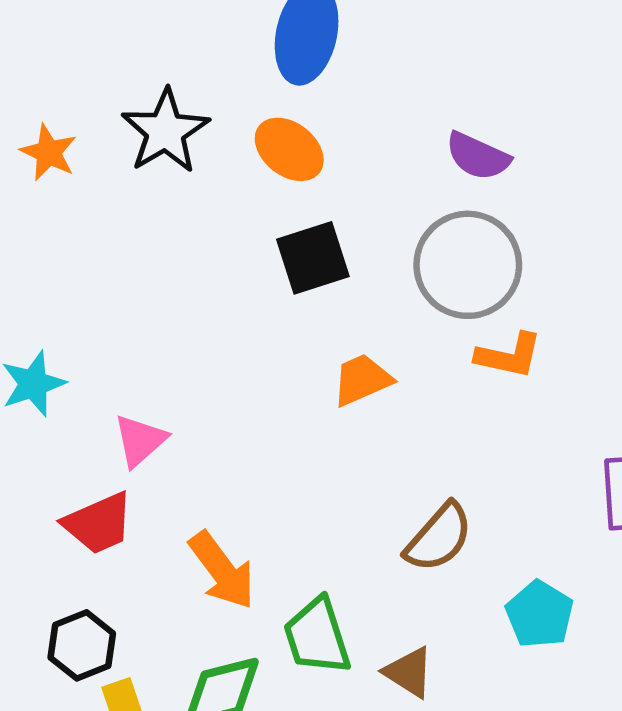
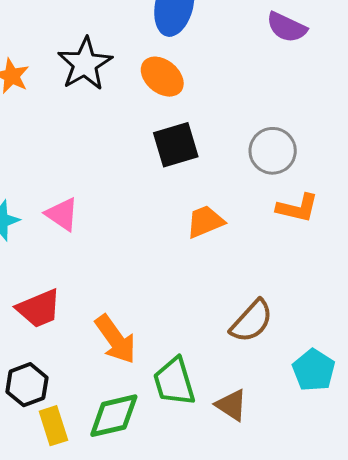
purple semicircle: (478, 156) -> (287, 27), moved
gray circle: (468, 265) -> (273, 151), size x0.7
pink triangle: (140, 440) -> (62, 214), moved, turned -45

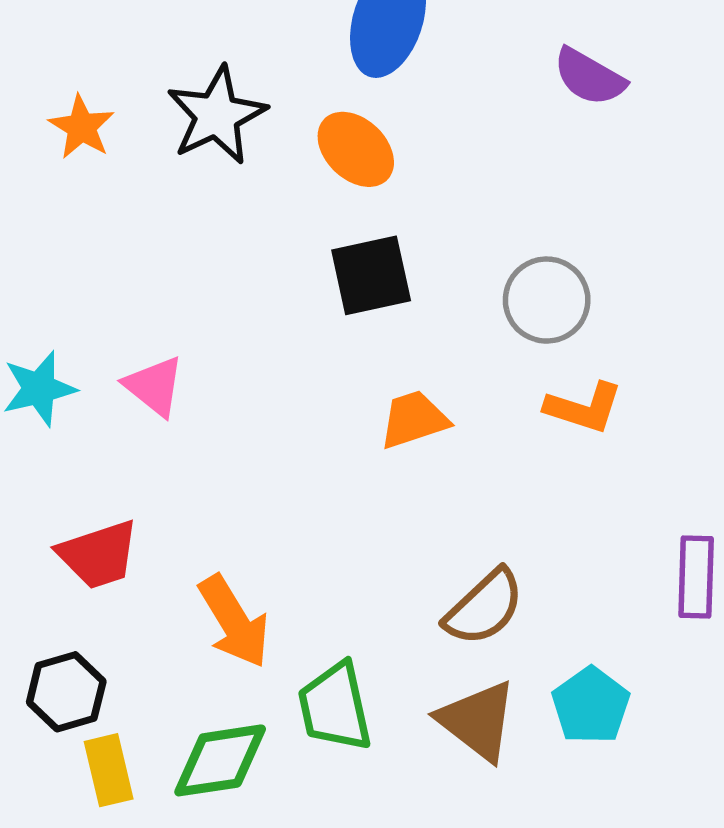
brown triangle: (231, 405) -> (478, 721), moved, size x1.4

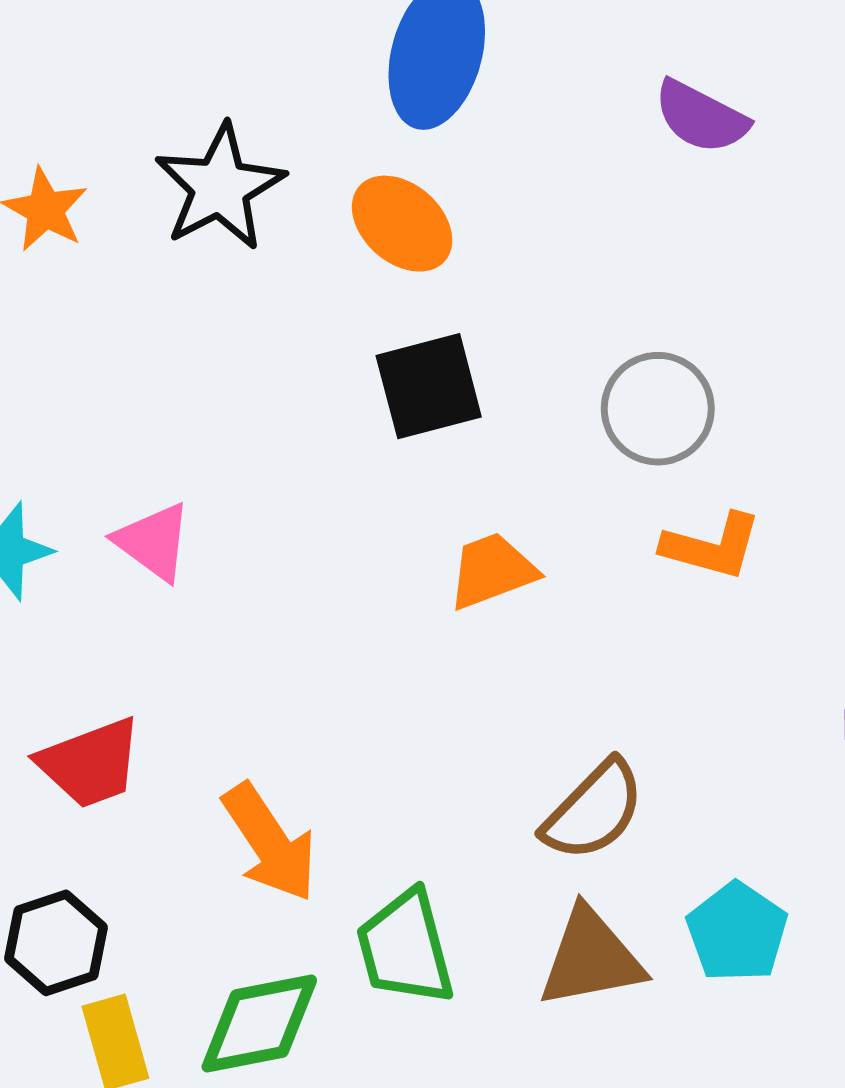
brown triangle: (478, 721) -> (591, 958), turned -46

